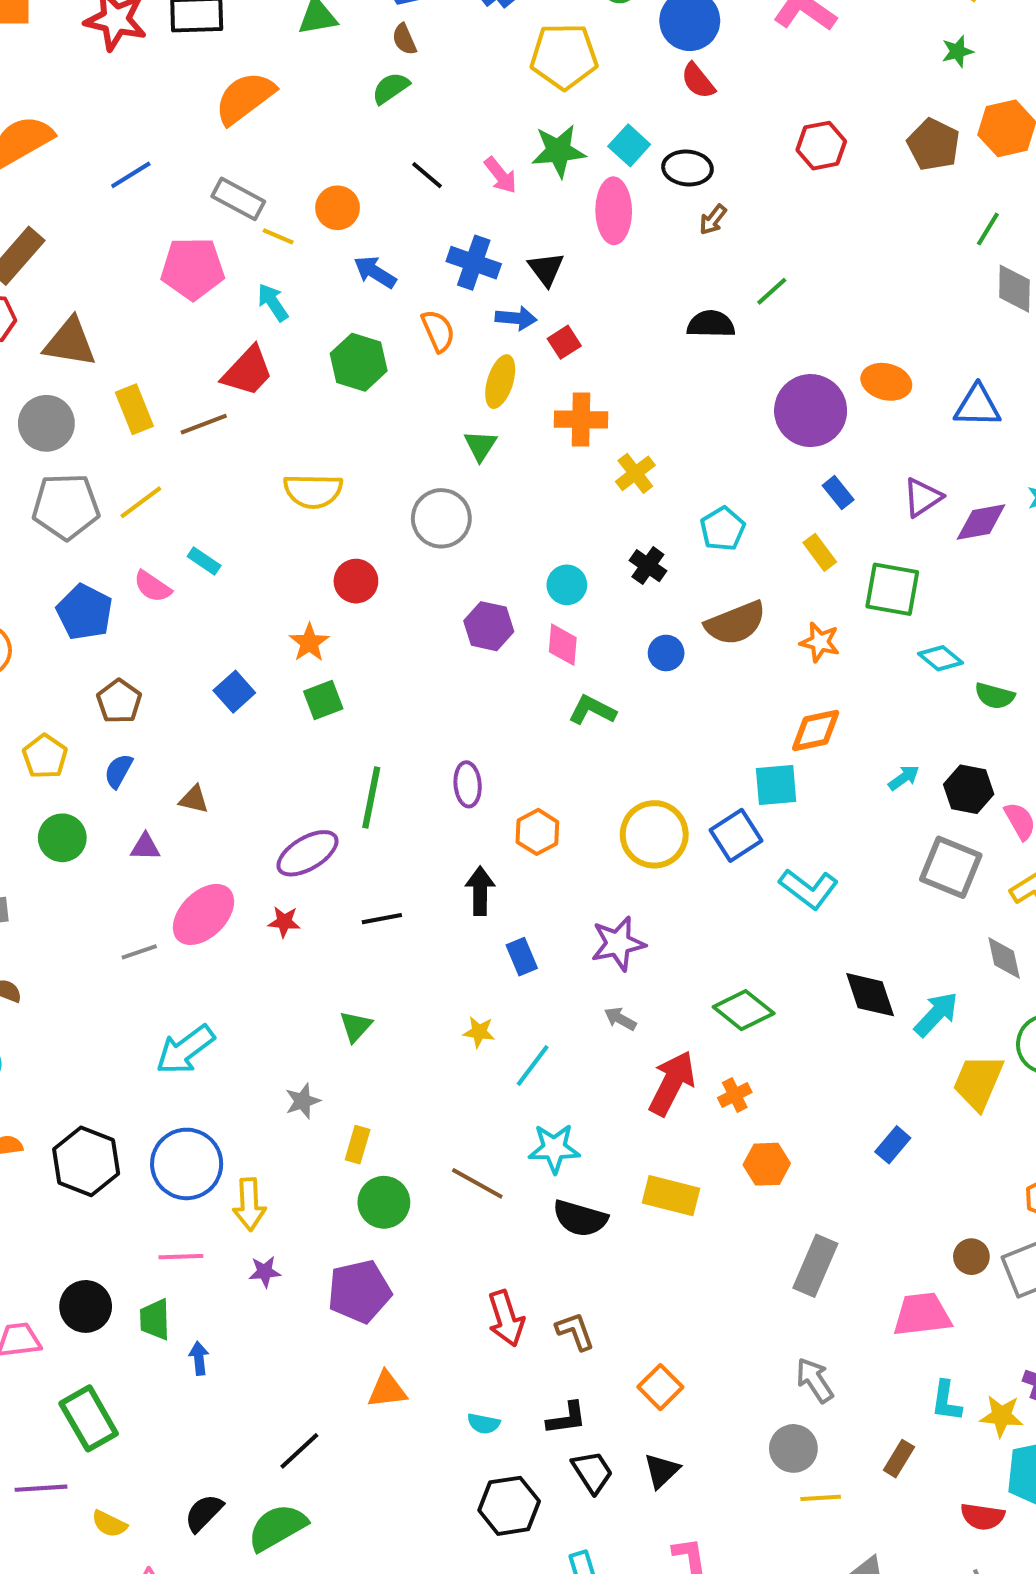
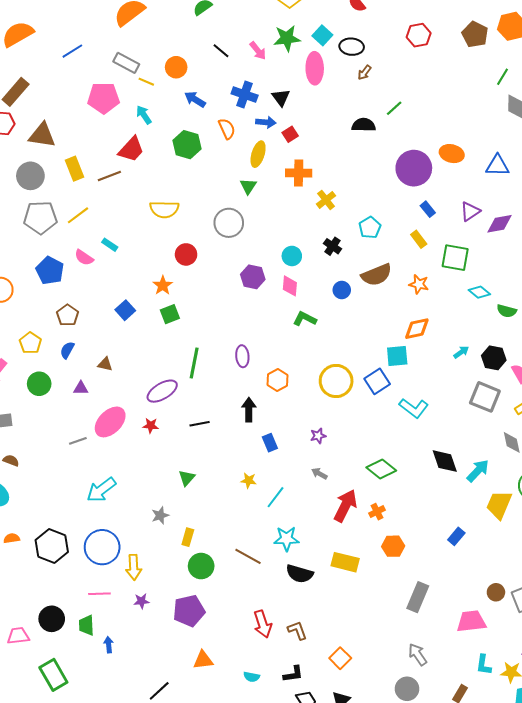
purple star: (618, 943) -> (318, 436), size x0.6

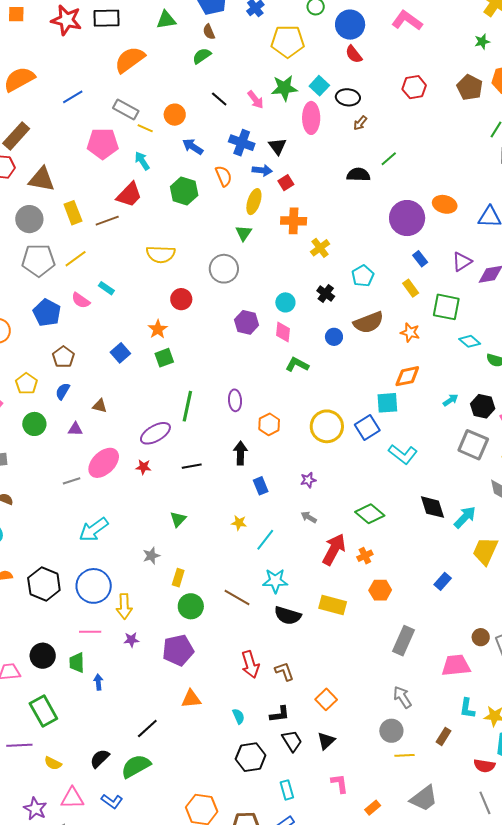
cyan semicircle: (252, 677) -> (239, 716), turned -126

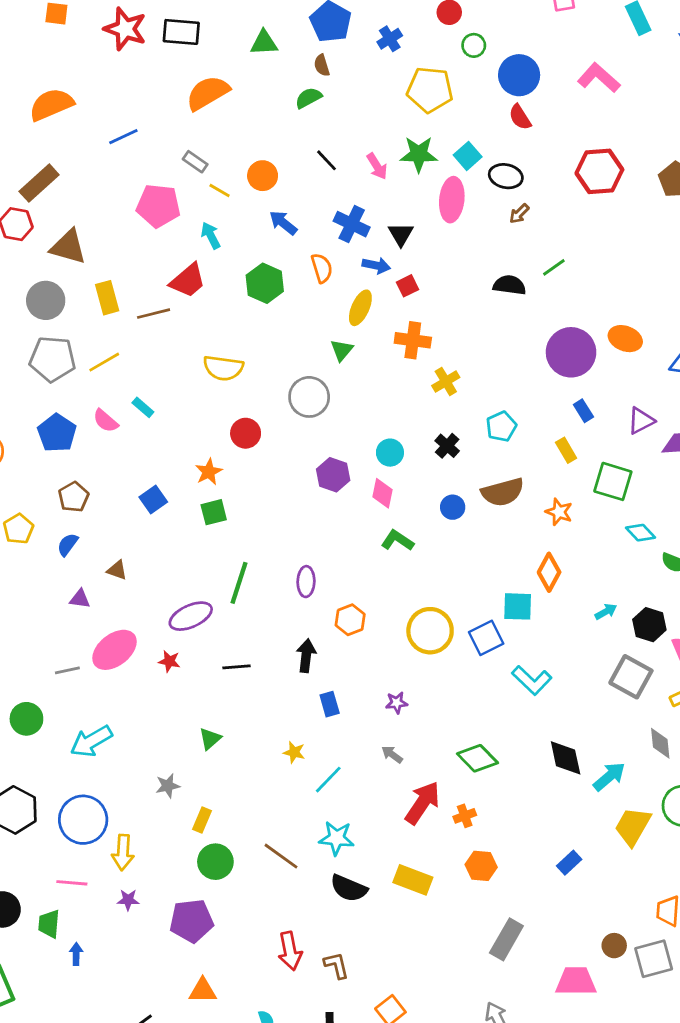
red hexagon: (414, 87) -> (599, 171), size x1.4
gray rectangle: (126, 109) -> (195, 162), size x0.7
orange diamond: (407, 376) -> (549, 572), turned -56
green circle: (34, 424) -> (26, 719), moved

